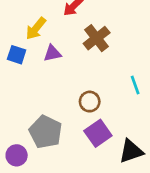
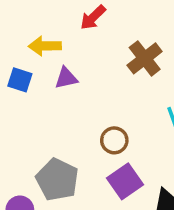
yellow arrow: (36, 28) -> (45, 46), turned 50
brown cross: (97, 38) -> (145, 58), moved

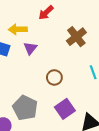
purple triangle: (66, 78) -> (30, 48), turned -40
brown circle: (114, 140) -> (54, 77), moved

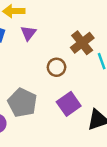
brown cross: (76, 37) -> (82, 43), moved

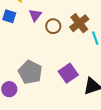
brown circle: (57, 67) -> (53, 26), moved

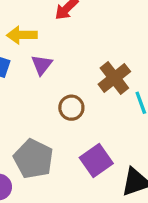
brown circle: (53, 26) -> (71, 108), moved

